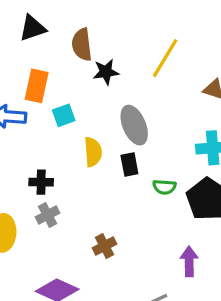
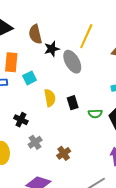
gray ellipse: (134, 125) -> (72, 62), moved
black cross: (41, 182) -> (21, 120), turned 32
gray cross: (48, 215) -> (35, 142), moved

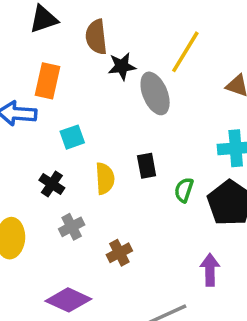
cyan square: (30, 78) -> (72, 137), moved
yellow semicircle: (50, 98) -> (105, 178), moved
green semicircle: (95, 114) -> (184, 190), turned 104

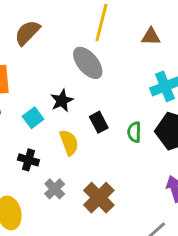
brown semicircle: (96, 37) -> (27, 33), turned 68
black star: (122, 66) -> (62, 101), moved
brown cross: (119, 253) -> (99, 198), size x1.5

